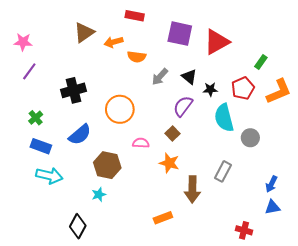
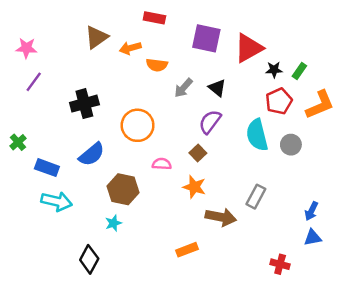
black star: (210, 89) -> (274, 70), moved
green cross: (36, 118) -> (18, 142), moved
gray circle: (250, 138) -> (291, 145), moved
brown arrow: (192, 189) -> (221, 217), turned -80

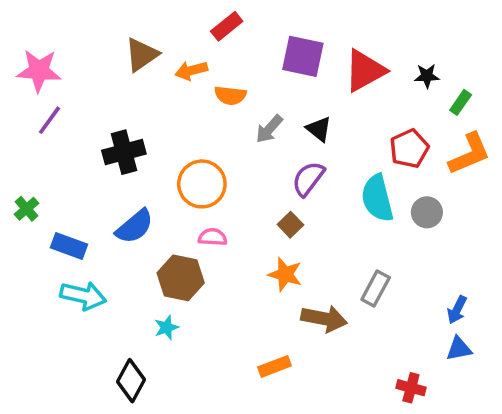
red rectangle: (154, 18) -> (227, 26), turned -50
pink star: (26, 48) -> (39, 71), size x1.4
black star: (274, 70) -> (427, 76), moved
green rectangle: (299, 71) -> (461, 102), moved
pink semicircle: (162, 164) -> (213, 237), moved

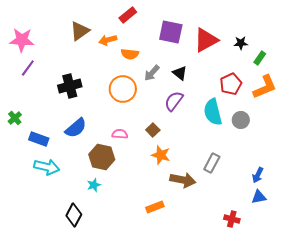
orange circle: (202, 184) -> (123, 89), moved
brown square: (290, 225) -> (153, 130), moved

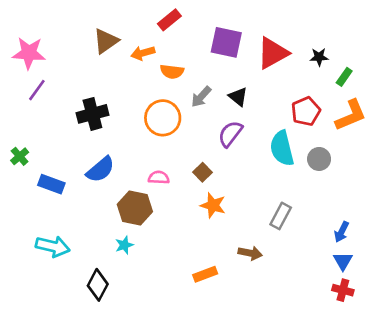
cyan arrow: (47, 167) -> (53, 246), moved
brown arrow: (183, 180) -> (250, 253), moved, size x0.7
blue triangle: (259, 197) -> (343, 261), turned -49
red cross: (232, 219) -> (343, 290), moved

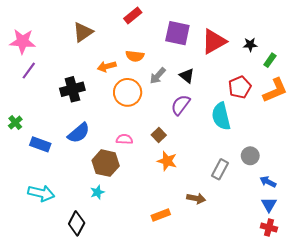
orange arrow: (143, 53) -> (107, 66), moved
gray circle: (319, 159) -> (250, 156), moved
blue arrow: (342, 232) -> (268, 182), turned 91

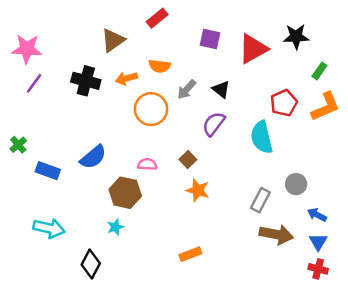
brown triangle: (83, 32) -> (113, 40), moved
purple square: (177, 33) -> (210, 39), size x0.7
black star: (250, 45) -> (296, 37), moved, size x1.5
black cross: (72, 89) -> (86, 81), moved, turned 30
brown arrow: (196, 198) -> (276, 234), moved, size x1.5

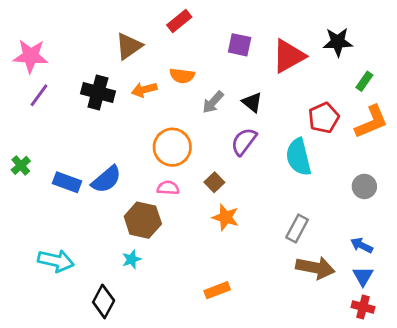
orange circle: (151, 109) -> (172, 147), moved
blue rectangle: (48, 171) -> (67, 182), moved
gray circle: (296, 184) -> (364, 186), moved

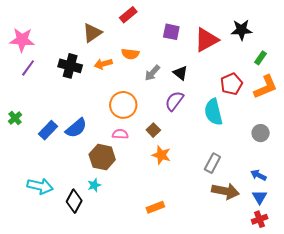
blue rectangle: (67, 182) -> (48, 130), turned -66
black diamond: (104, 301) -> (74, 201), moved
red cross: (363, 307) -> (260, 219), turned -35

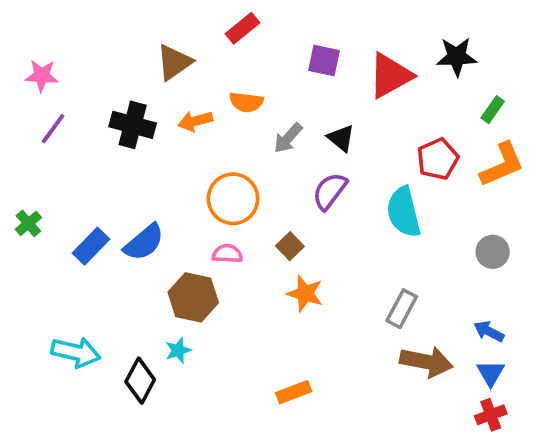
pink star: (22, 40) -> (42, 76), size x0.7

